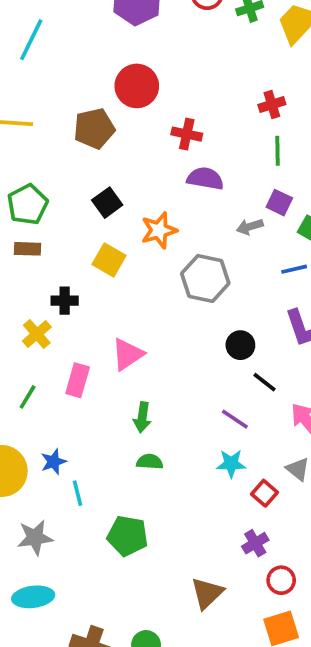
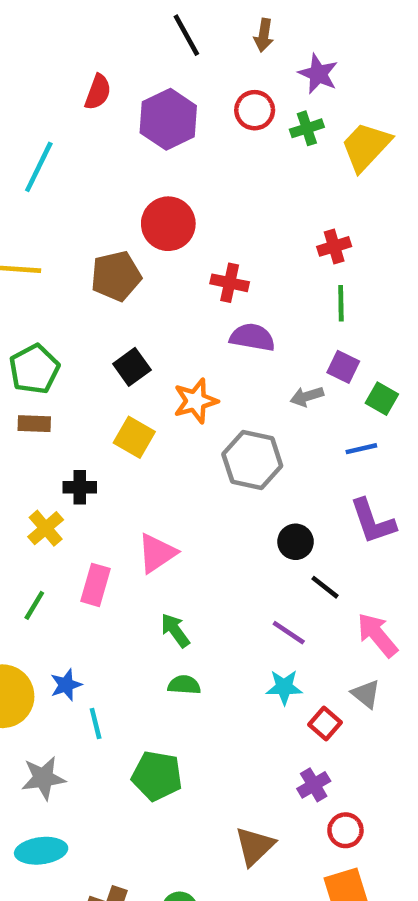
green arrow: (142, 417) -> (175, 630), turned 136

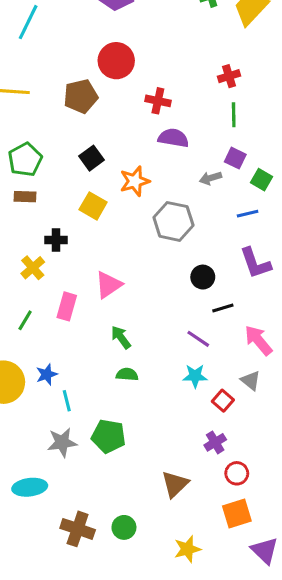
black line: (325, 587) -> (223, 308), turned -55
gray star: (43, 778) -> (62, 442), moved

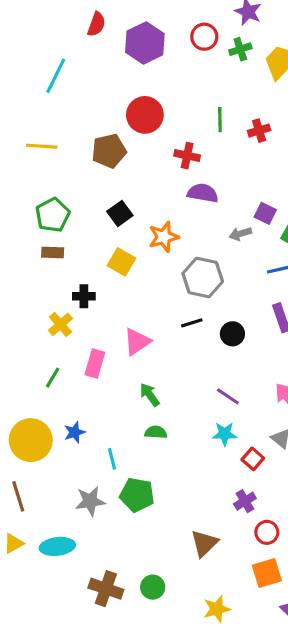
green line: (234, 115) -> (220, 120), moved
black line: (223, 308) -> (192, 323), moved
cyan line: (67, 401) -> (112, 459), moved

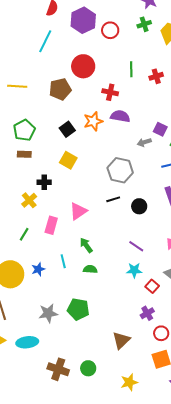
red circle: (204, 37) -> (110, 30), moved
cyan line: (56, 76) -> (45, 41), moved
orange star: (164, 237) -> (93, 121), moved
cyan line: (112, 459) -> (63, 261), moved

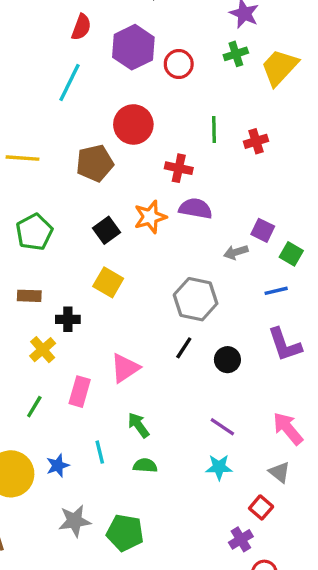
brown rectangle: (24, 154) -> (29, 296), moved
black line: (113, 199) -> (184, 348), turned -40
red square: (152, 286) -> (261, 507), moved
gray star: (48, 313) -> (75, 521), moved

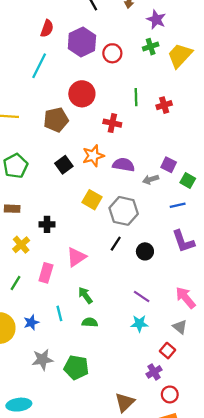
purple semicircle: (196, 208) -> (124, 165), moved
yellow square: (108, 282) -> (92, 200), moved
black cross: (68, 319) -> (47, 224), moved

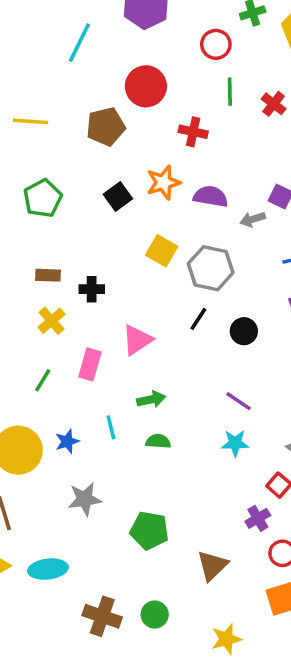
red circle: (112, 53) -> (216, 44), moved
red cross: (164, 105) -> (274, 104), turned -35
brown rectangle: (12, 209) -> (48, 275), moved
green arrow: (85, 295) -> (151, 399), turned 114
green pentagon: (76, 367) -> (149, 531), moved

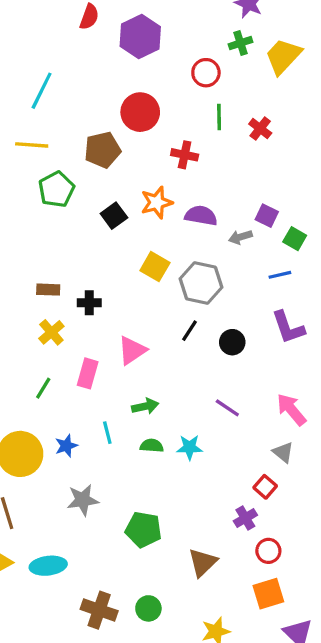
cyan line: (79, 43) -> (42, 91), moved
green pentagon: (43, 198) -> (56, 189), moved
cyan star: (235, 443) -> (190, 447), moved

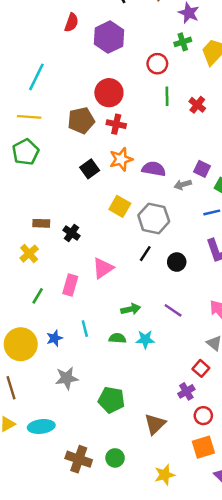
red cross: (185, 155) -> (116, 124), moved
green pentagon: (56, 189) -> (26, 152), moved
black cross: (89, 303) -> (71, 233), turned 35
yellow cross: (51, 332) -> (29, 254), moved
green arrow: (145, 406) -> (131, 309), moved

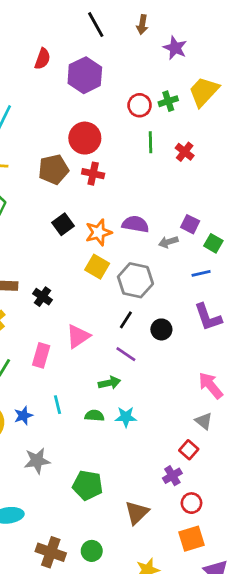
green cross: (183, 42) -> (168, 101), moved
orange star: (121, 159) -> (99, 232), moved
purple line: (173, 310) -> (126, 354), moved

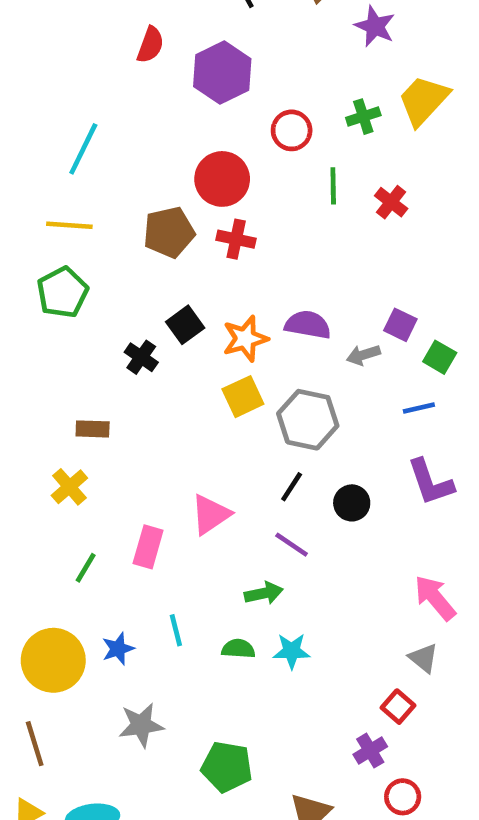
red circle: (140, 105) -> (292, 130), moved
yellow square: (97, 267) -> (243, 397), turned 35
black cross: (42, 297) -> (141, 357), moved

